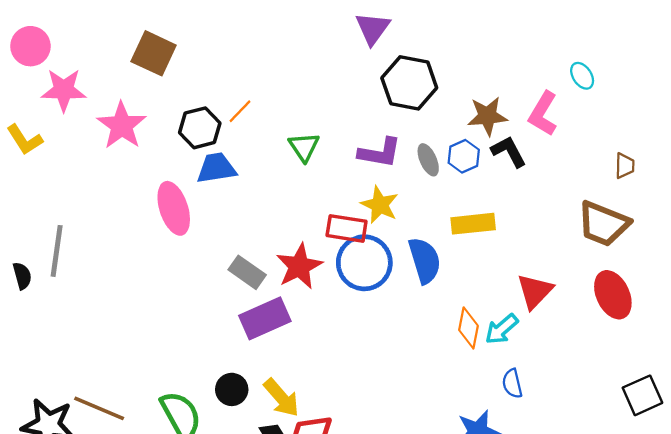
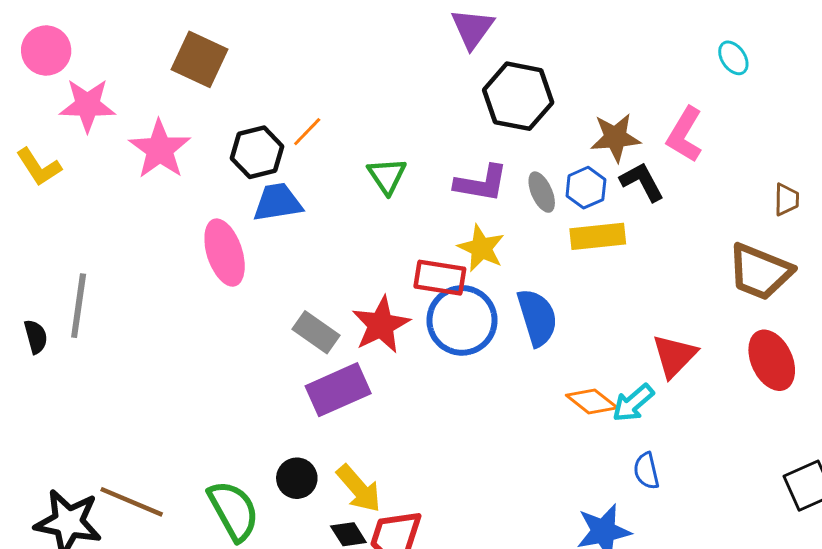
cyan ellipse: (582, 76) -> (733, 58), moved
yellow rectangle: (473, 224) -> (598, 236), moved
orange diamond: (468, 328) -> (592, 402), turned -63

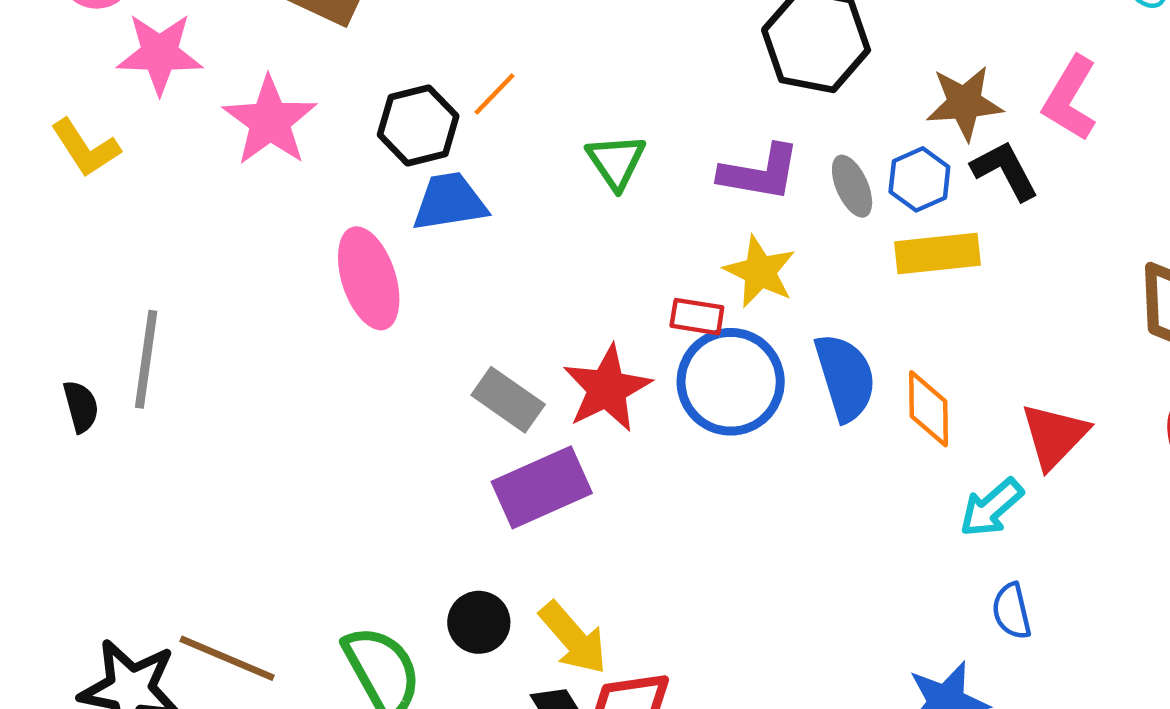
red rectangle: (440, 278) -> (697, 317), size x0.7
orange diamond: (592, 402) -> (928, 409), moved, turned 51

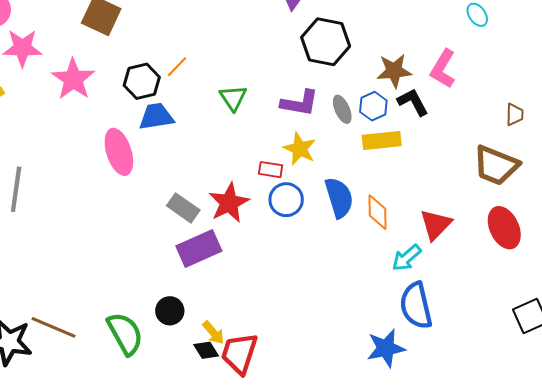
blue circle: (731, 382) -> (286, 200), size x0.7
blue semicircle: (1012, 611) -> (416, 306), size x1.8
yellow arrow: (573, 638) -> (213, 333), moved, size x0.7

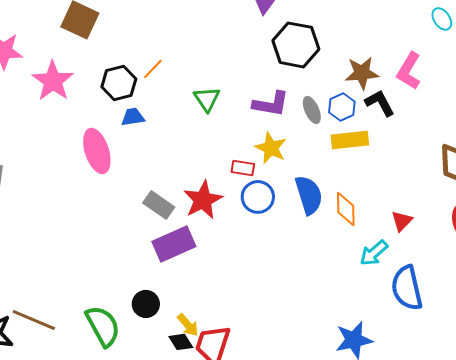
blue trapezoid: (156, 117) -> (133, 117), size x0.7
red triangle: (436, 225) -> (402, 221), size x0.7
blue semicircle: (416, 306) -> (407, 288), moved

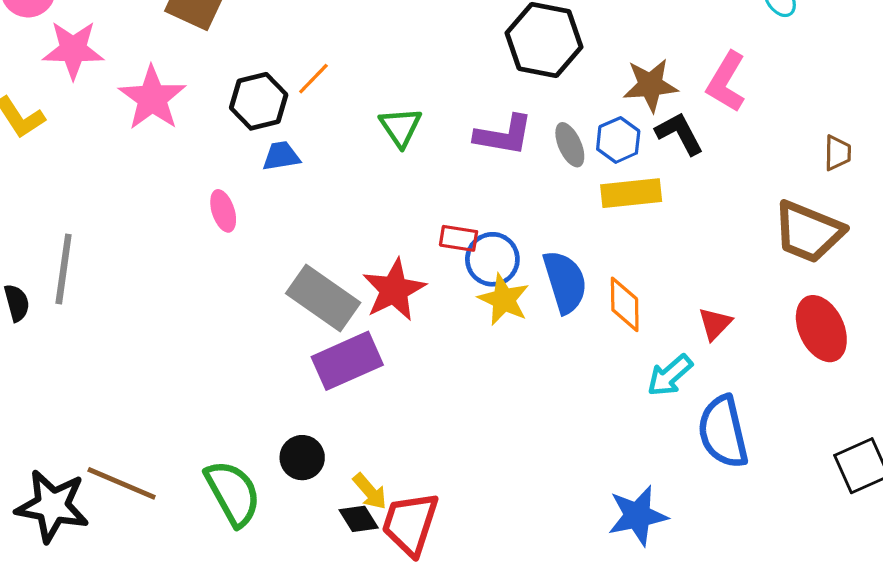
yellow star: (271, 148) -> (504, 300), moved
pink ellipse: (97, 151) -> (223, 211), size x0.6
blue circle: (258, 197) -> (492, 259), moved
gray rectangle: (159, 205) -> (323, 298), size x1.4

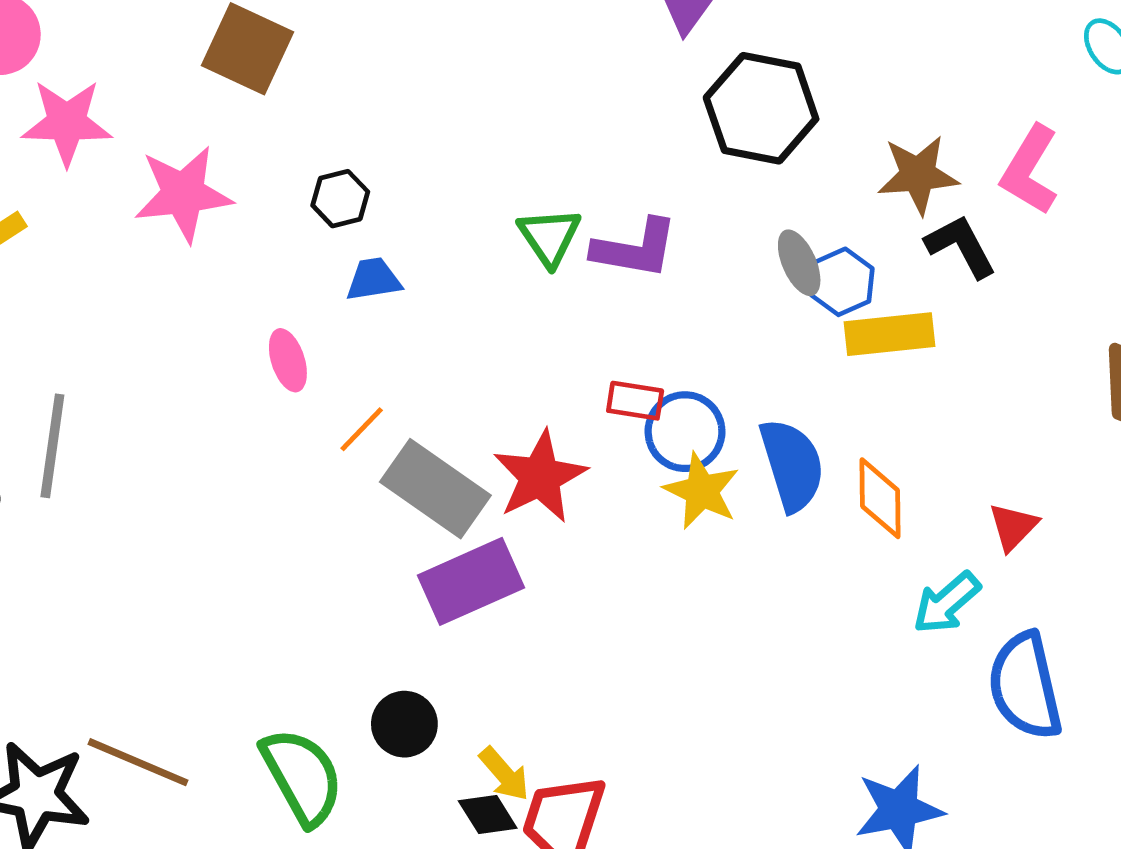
orange line: (313, 79) -> (362, 429), moved
pink star: (152, 98) -> (183, 194), turned 30
black hexagon: (259, 101) -> (340, 199), size x0.7
purple L-shape: (504, 135) -> (635, 249), moved
blue hexagon: (618, 140) -> (842, 282), moved

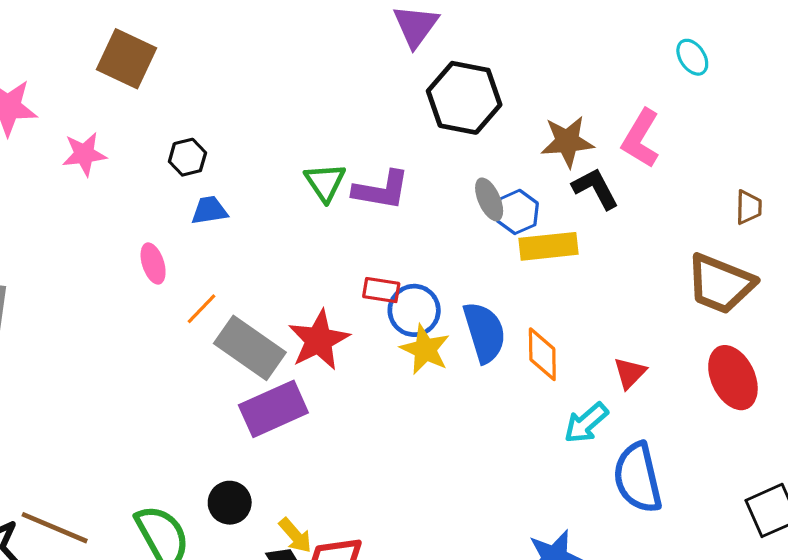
pink star: (183, 194) -> (84, 154), size x0.7

